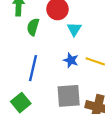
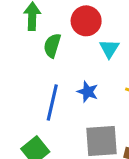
blue star: (71, 60) -> (88, 92), moved

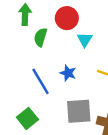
blue line: (52, 102) -> (41, 81), turned -44

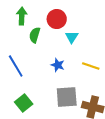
blue line: (41, 81) -> (16, 66), moved

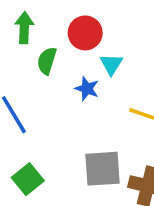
blue star: (58, 65) -> (87, 89), moved

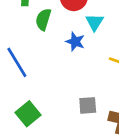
gray square: (103, 169) -> (88, 105), size x0.6

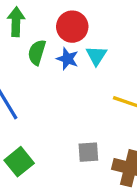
blue star: (75, 42) -> (67, 59), moved

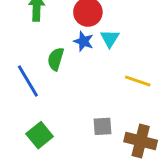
green semicircle: (37, 52) -> (56, 59), moved

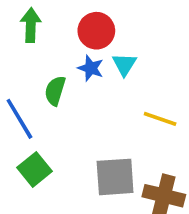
gray square: (103, 126) -> (115, 177), size x1.6
green square: (40, 135) -> (34, 169), moved

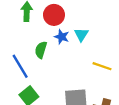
red circle: (96, 31) -> (54, 15), moved

